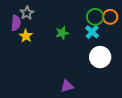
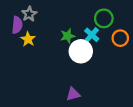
orange circle: (110, 17) -> (120, 38), moved
cyan cross: (92, 32) -> (92, 35), moved
white circle: (100, 57) -> (81, 51), moved

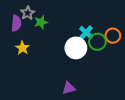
green circle: (104, 18) -> (97, 42), moved
green star: (68, 36) -> (41, 22), moved
yellow star: (28, 39) -> (22, 48), moved

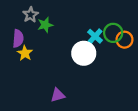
purple semicircle: (16, 23) -> (18, 39), moved
green circle: (97, 42) -> (113, 33), moved
purple triangle: (69, 88) -> (58, 95), moved

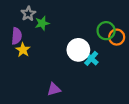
cyan cross: (95, 36) -> (91, 58), moved

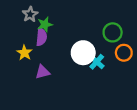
purple semicircle: (17, 36) -> (41, 37), moved
orange circle: (117, 37) -> (124, 53), moved
purple triangle: (54, 89) -> (43, 72), moved

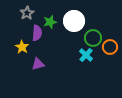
green star: (45, 25) -> (50, 22), moved
green circle: (113, 32) -> (93, 38), moved
white circle: (83, 53) -> (74, 21), moved

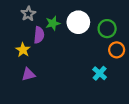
green circle: (93, 38) -> (107, 29), moved
cyan cross: (86, 55) -> (100, 73), moved
purple triangle: (38, 64) -> (28, 74), moved

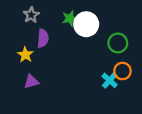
green star: (53, 23) -> (70, 18), moved
green circle: (107, 29) -> (118, 43), moved
orange circle: (117, 50) -> (122, 71), moved

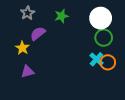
white circle: (86, 24) -> (101, 18), moved
purple semicircle: (43, 38) -> (38, 34), turned -133
cyan cross: (110, 80) -> (96, 59), moved

